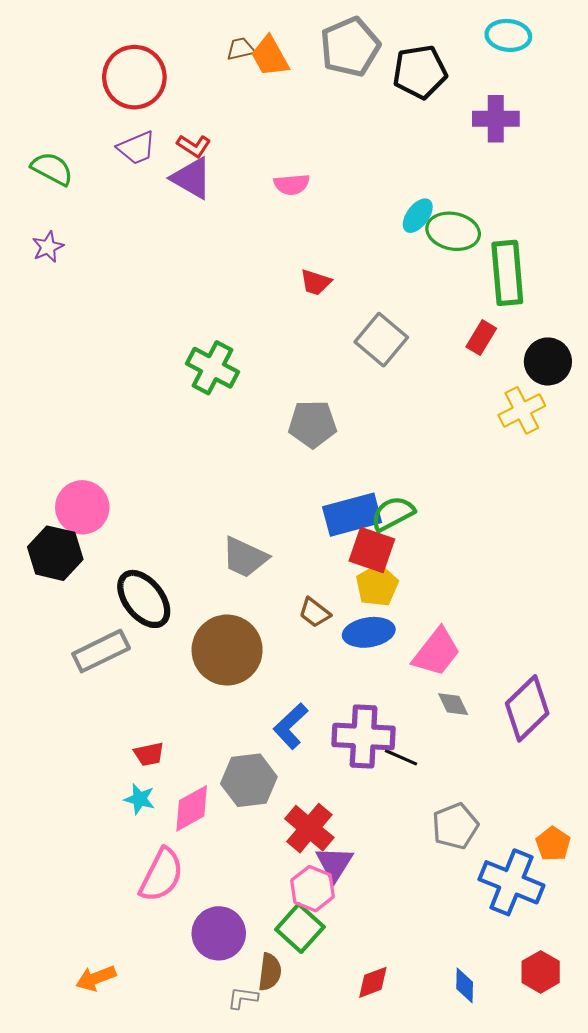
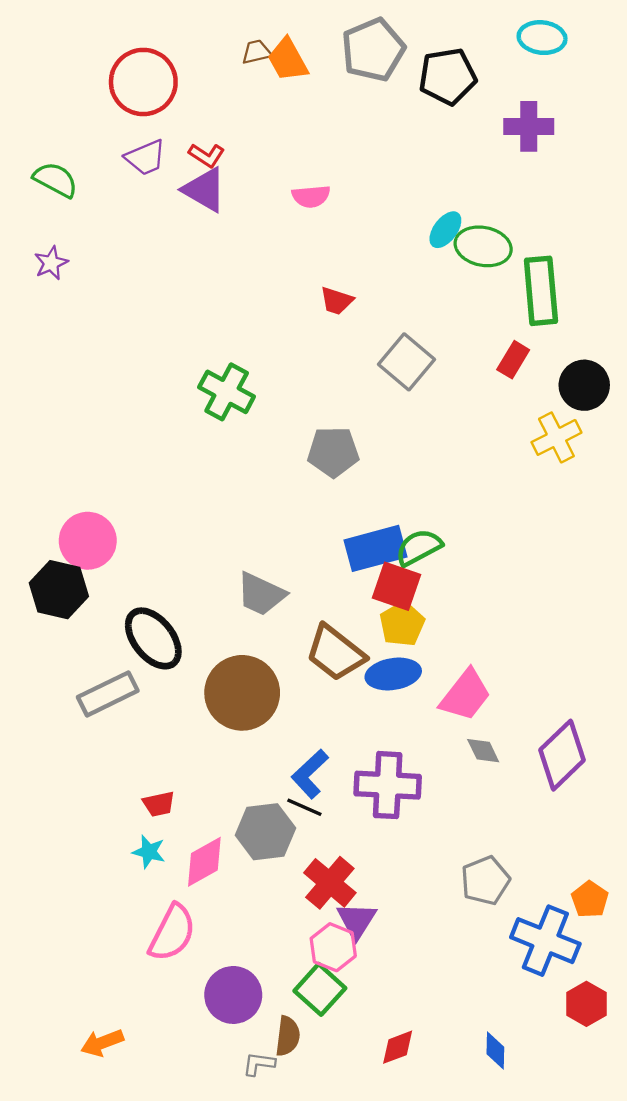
brown trapezoid: (315, 613) -> (335, 653), size x1.8
black line: (401, 757) -> (304, 807), moved
red hexagon: (541, 972) -> (586, 1004), moved

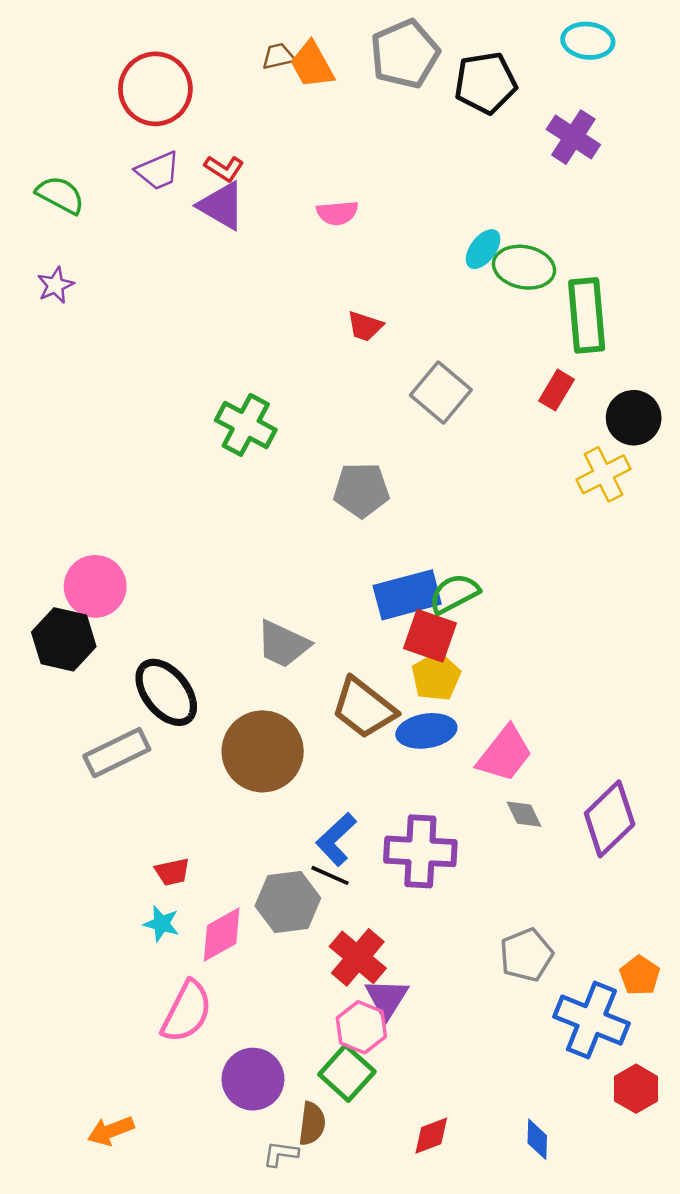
purple cross: (529, 126) -> (573, 137), turned 33

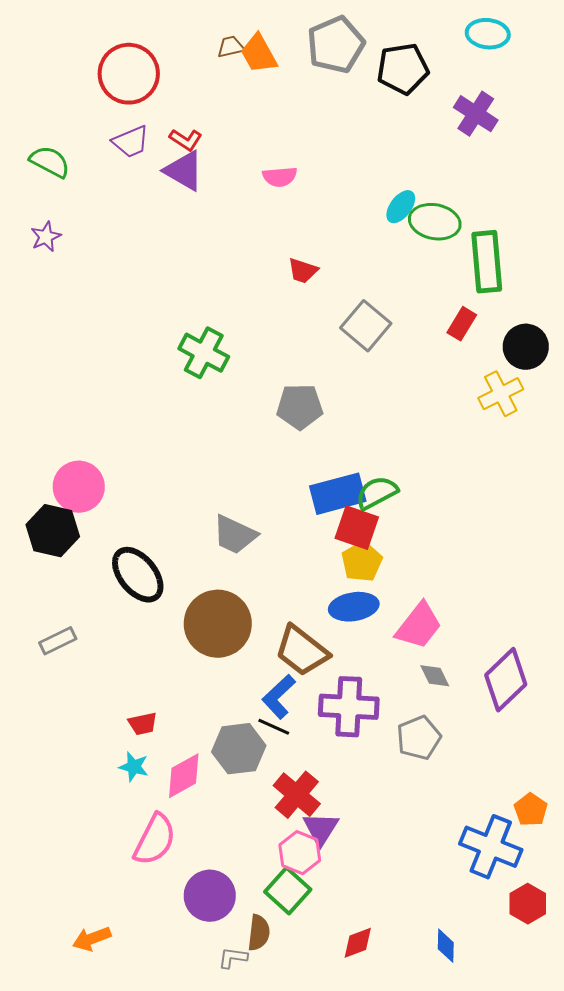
brown trapezoid: (364, 708) -> (302, 651), moved
gray rectangle: (117, 753) -> (58, 641), moved, size x0.7
gray pentagon: (526, 955) -> (419, 738), moved

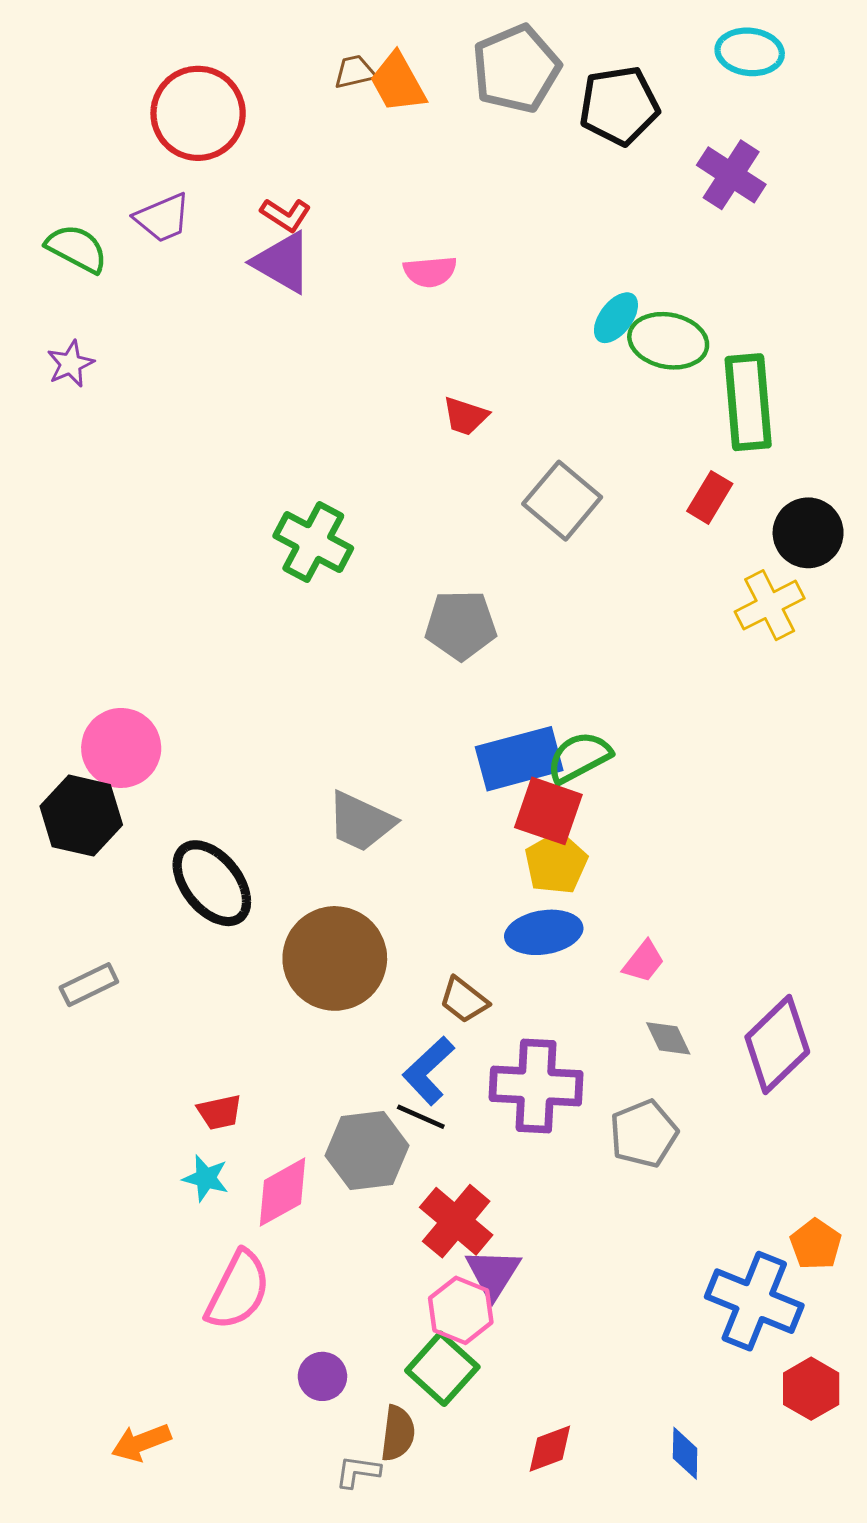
purple trapezoid: (131, 142) -> (163, 218), moved
pink trapezoid: (419, 626) -> (644, 962), size x0.6
brown trapezoid: (302, 651) -> (464, 1000), size x0.6
purple circle: (210, 896) -> (322, 1376), size x0.6

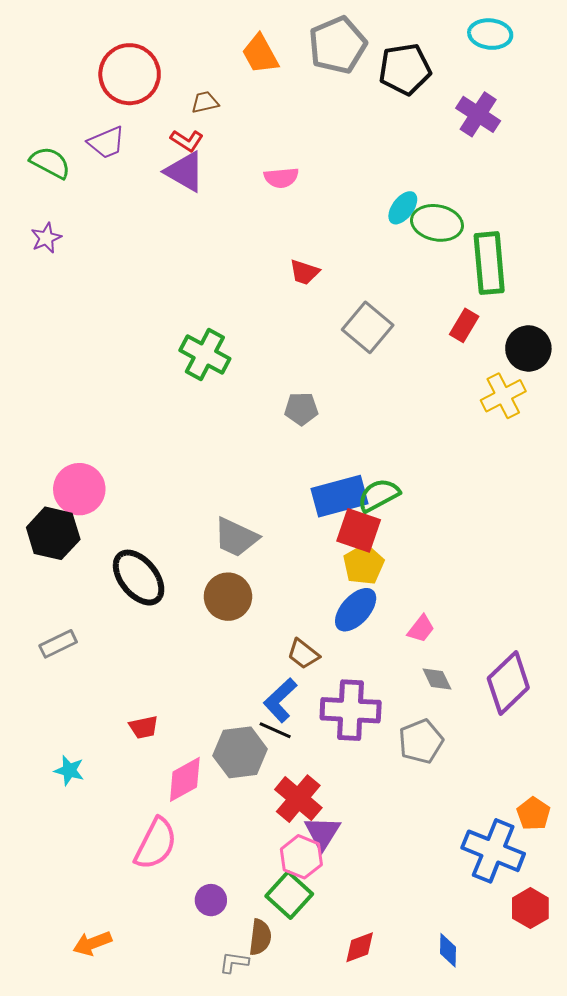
brown trapezoid: (355, 72) -> (205, 102), moved
gray pentagon: (461, 625) -> (301, 409), size x0.7
blue ellipse: (544, 932) -> (356, 610), turned -39
brown circle: (335, 958) -> (228, 597), moved, size x0.7
cyan star: (206, 1178) -> (69, 770), moved

